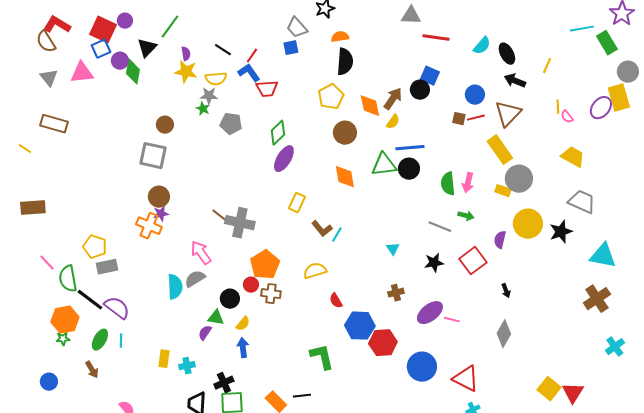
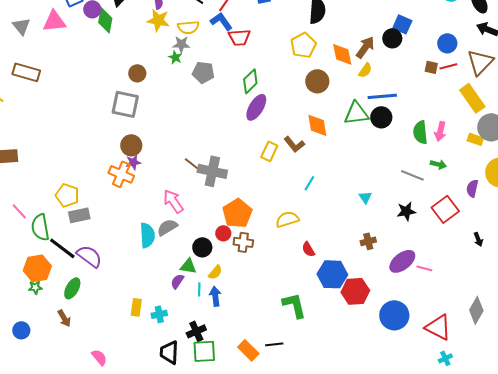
brown L-shape: (322, 229) -> (294, 144), moved
gray diamond: (504, 334) -> (476, 310), moved
cyan line: (121, 341) -> (199, 289), moved

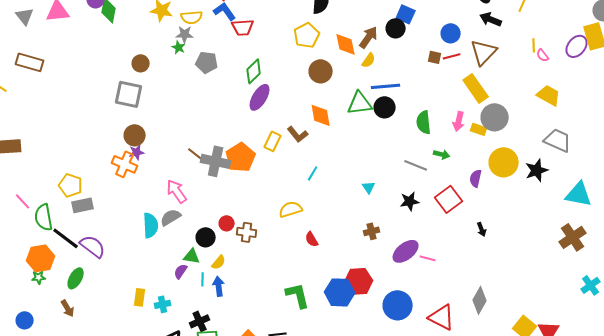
pink arrow: (440, 131) -> (459, 121), moved
orange pentagon: (237, 213) -> (241, 157), moved
blue hexagon: (332, 274) -> (340, 292), moved

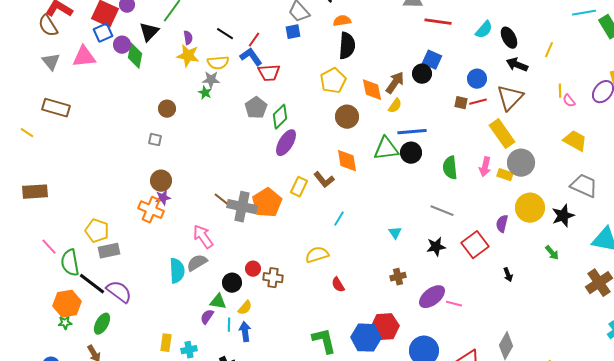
gray pentagon: (207, 62) -> (256, 108), moved, turned 30
gray square: (129, 94) -> (155, 140), size x0.5
green arrow: (442, 154) -> (552, 253), moved, turned 35

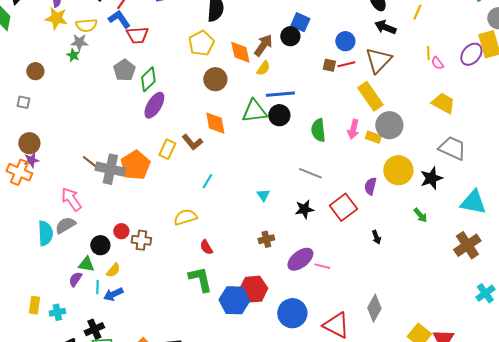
blue arrow: (245, 332) -> (113, 294), turned -108
green L-shape: (324, 341) -> (200, 279), moved

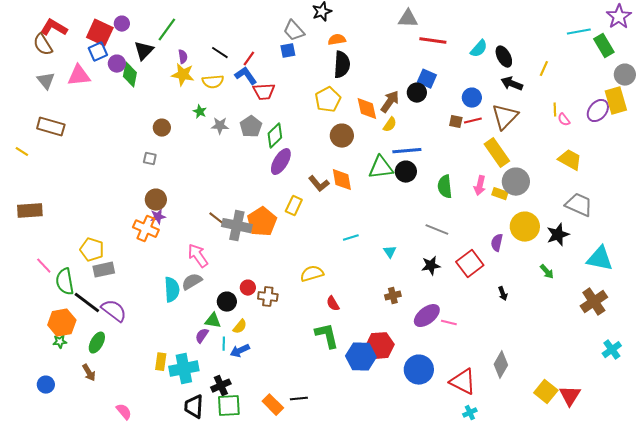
gray star: (79, 42) -> (220, 126), moved
brown L-shape: (192, 142) -> (319, 184), moved
cyan line: (207, 181) -> (351, 238), moved, turned 42
cyan cross: (57, 312) -> (184, 369), size x1.8

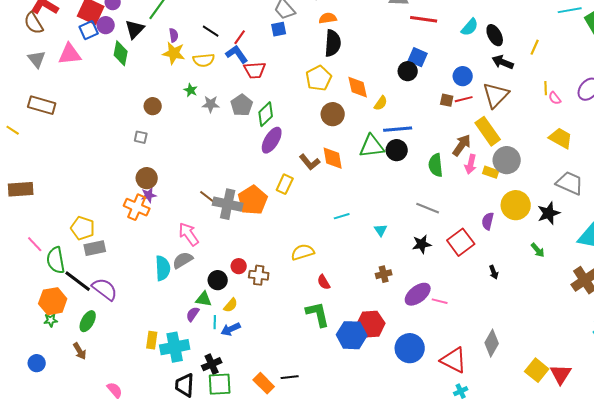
purple circle: (117, 64) -> (106, 25), moved
brown arrow: (390, 102) -> (462, 145), moved

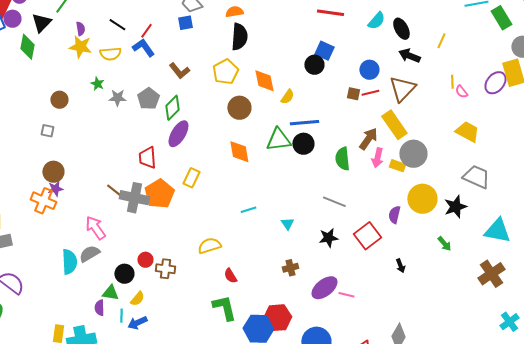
red trapezoid: (255, 70) -> (147, 158), moved, turned 90
brown L-shape: (310, 162) -> (179, 71), moved
purple semicircle: (193, 314) -> (99, 308), turned -35

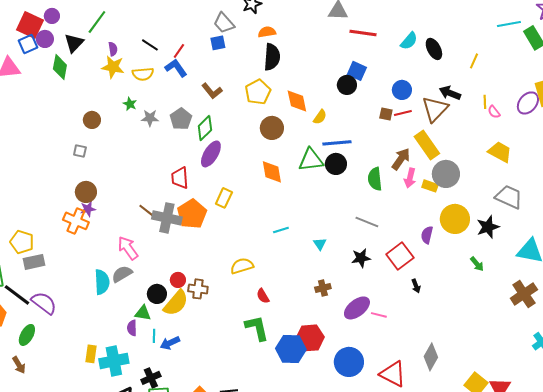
black arrow: (409, 56) -> (450, 93), moved
black arrow: (400, 266) -> (416, 286), moved
yellow semicircle: (137, 299) -> (176, 303), moved, size x1.8

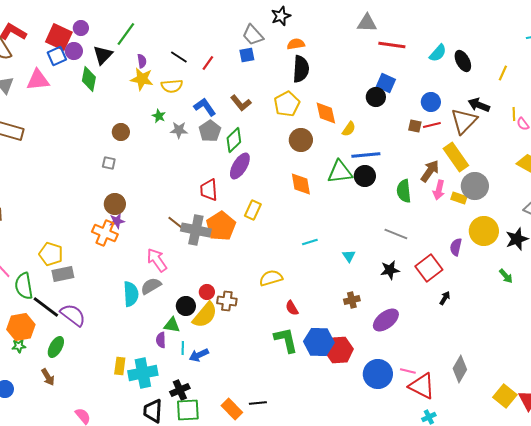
blue L-shape: (176, 68) -> (205, 107), moved
black arrow: (416, 286) -> (445, 298), turned -128
pink line: (379, 315) -> (408, 371), moved
blue hexagon: (291, 349) -> (319, 342), moved

